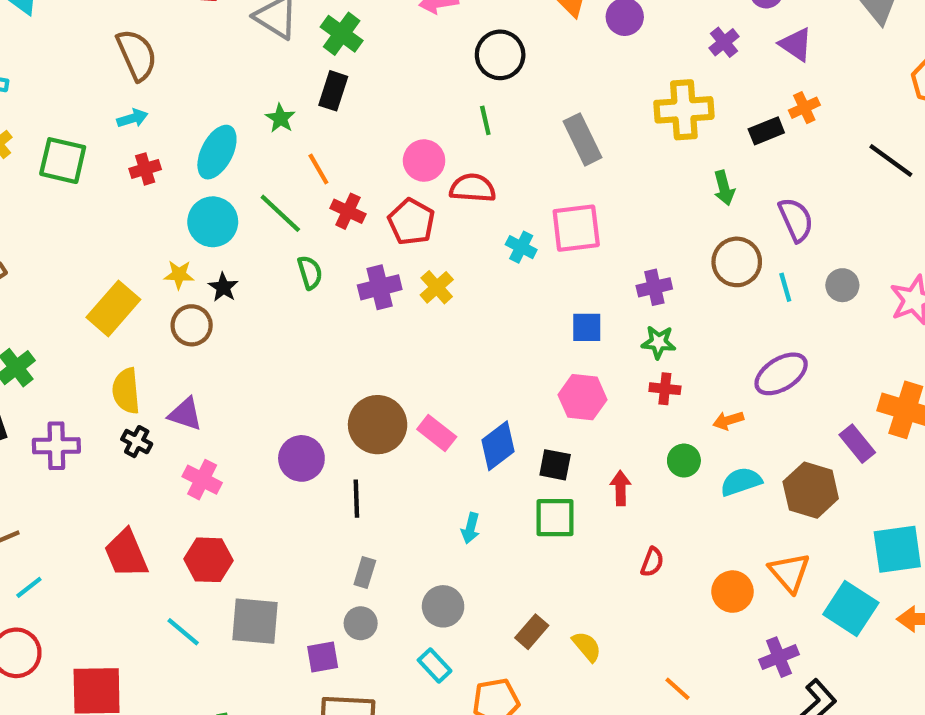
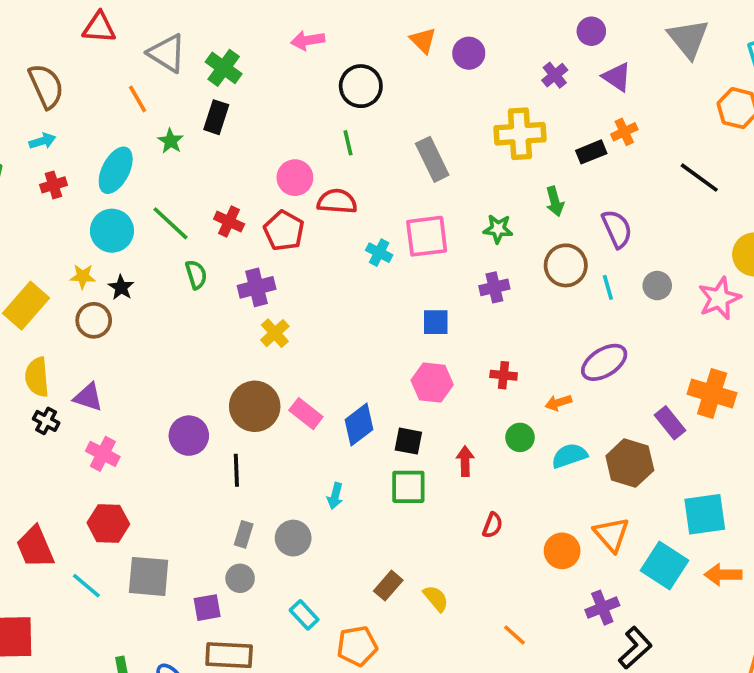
orange line: (318, 169) -> (138, 99), moved
yellow cross: (437, 287) -> (275, 333), moved
green star: (659, 342) -> (498, 229), moved
red trapezoid: (126, 554) -> (35, 547), moved
gray circle: (443, 606) -> (293, 538), moved

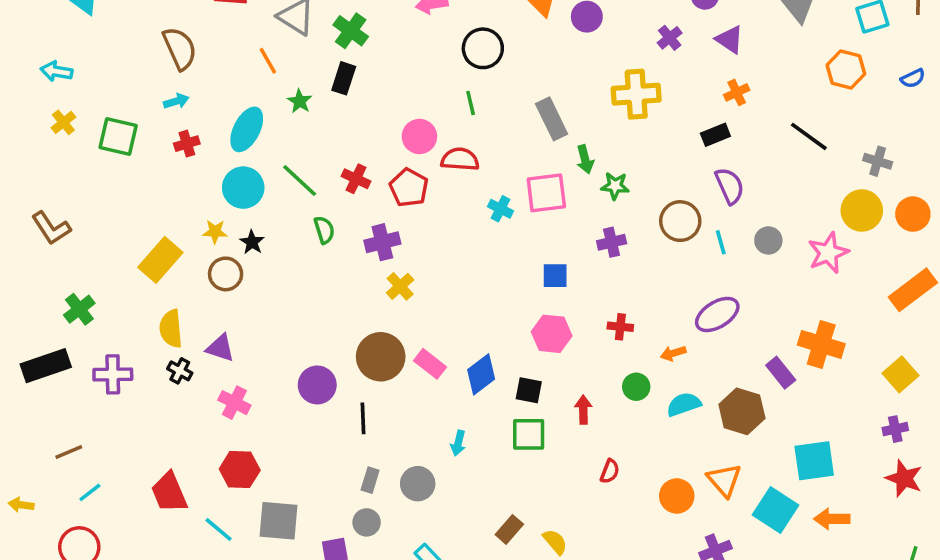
black rectangle: (591, 152) -> (715, 135), moved
green arrow: (555, 201) -> (585, 159), moved

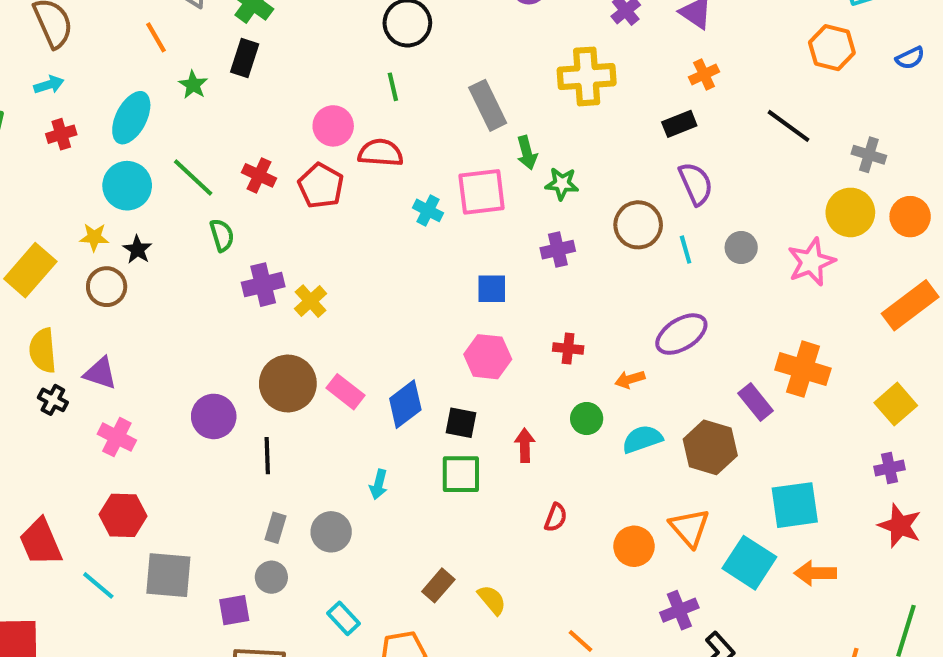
purple cross: (382, 242) -> (263, 285), moved

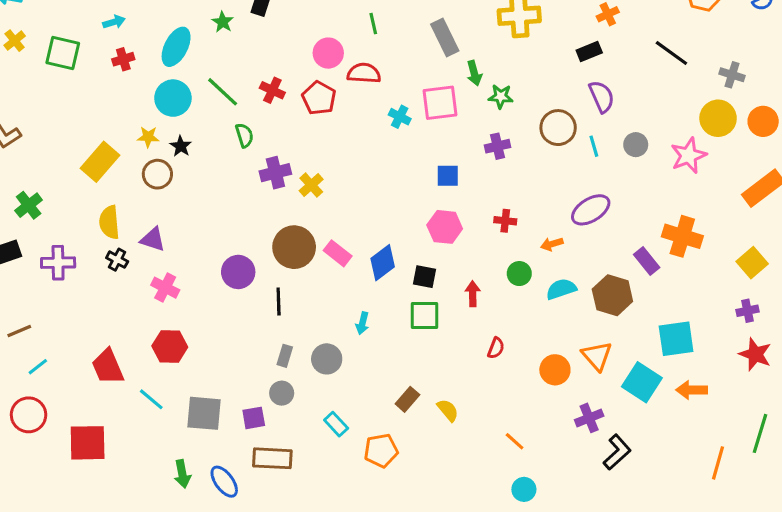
gray square: (168, 575) -> (204, 413), moved

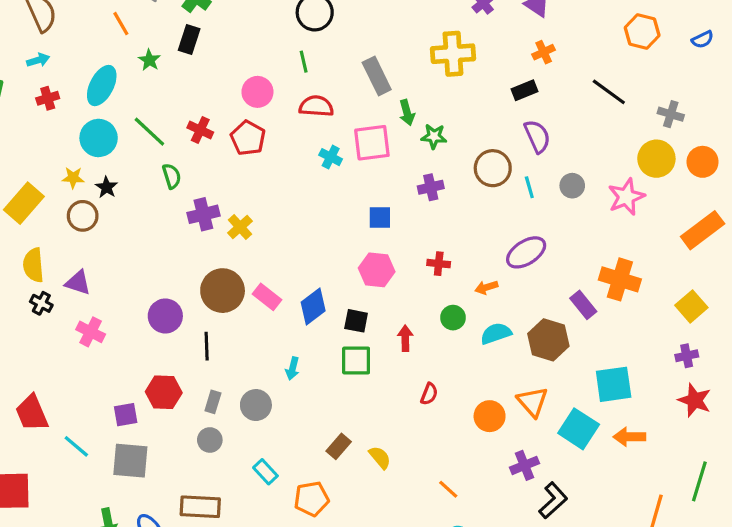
red semicircle: (364, 73) -> (316, 106), moved
red hexagon: (170, 347) -> (164, 392), moved
purple square: (254, 418) -> (126, 415), moved

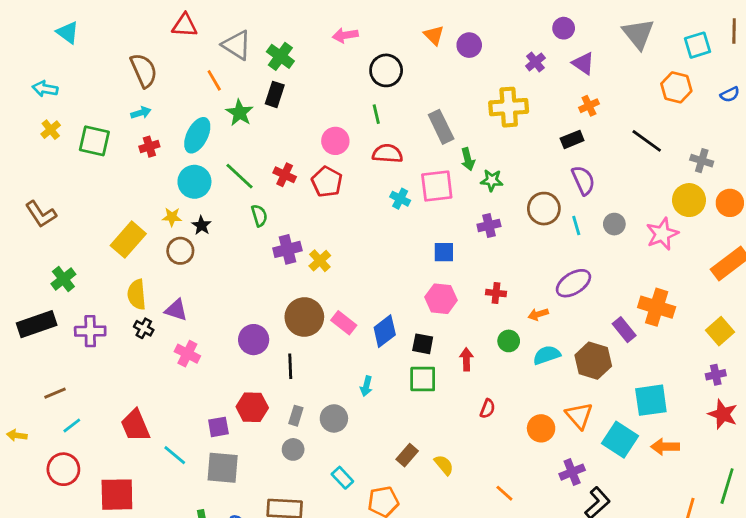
green star: (149, 60) -> (240, 113), size x1.4

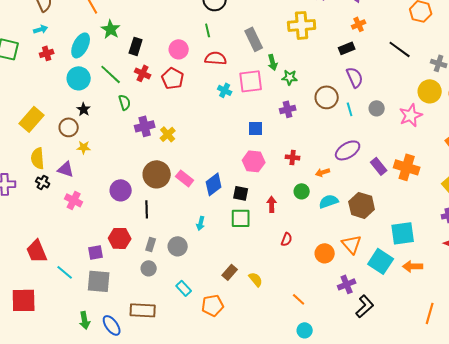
black rectangle: (275, 94) -> (136, 46), moved
yellow star: (172, 217) -> (84, 147), moved
purple rectangle: (624, 330) -> (379, 166), moved

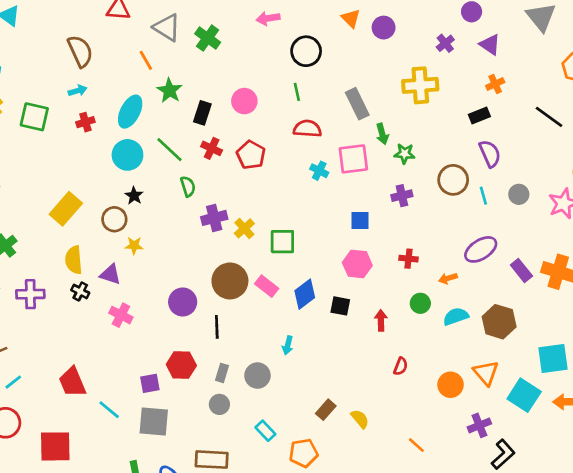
pink circle: (179, 49) -> (244, 101), moved
green square: (241, 218) -> (282, 242), moved

